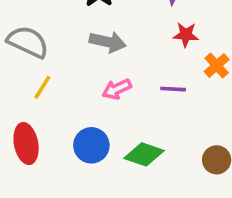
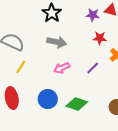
purple line: (173, 89) -> (93, 68), turned -48

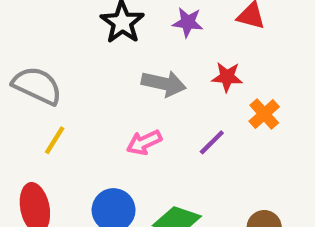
purple star: (93, 15) -> (188, 22), moved
gray arrow: (57, 42) -> (164, 83), moved

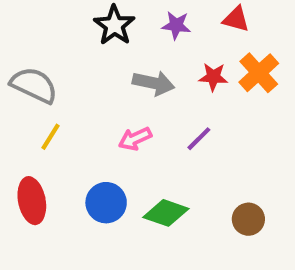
orange cross: (264, 114) -> (259, 73), moved, size x1.4

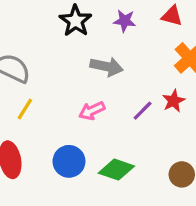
red star: (213, 77) -> (174, 101), moved, turned -30

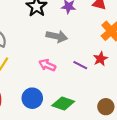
pink arrow: (92, 111) -> (47, 65), turned 49
purple line: (143, 111) -> (80, 65), turned 72

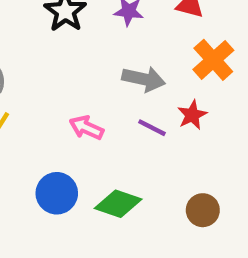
gray arrow: (57, 36) -> (144, 79), moved

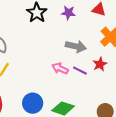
pink arrow: (86, 128) -> (60, 68), moved

